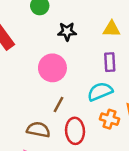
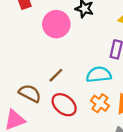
pink circle: (52, 68) -> (56, 24), moved
red ellipse: (75, 131) -> (64, 105), turned -65

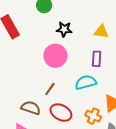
pink circle: (56, 24) -> (55, 56), moved
orange cross: (100, 103) -> (93, 116), moved

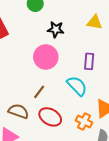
yellow triangle: (101, 32) -> (95, 22), moved
cyan semicircle: (86, 82) -> (77, 86), turned 60

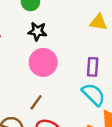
black star: (56, 29) -> (37, 31), moved
cyan semicircle: (77, 86) -> (93, 94), moved

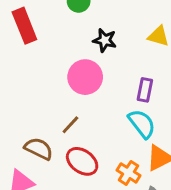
black star: (37, 31) -> (105, 40), moved

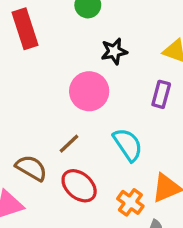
black star: (105, 40) -> (114, 51), turned -30
purple rectangle: (145, 90) -> (161, 94), moved
cyan semicircle: (142, 124) -> (128, 145), moved

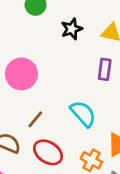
black star: (114, 51) -> (72, 29), moved
pink circle: (89, 91) -> (21, 74), moved

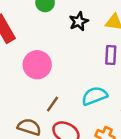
cyan semicircle: (83, 114) -> (95, 96), turned -65

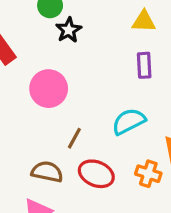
black star: (79, 21) -> (69, 30), moved

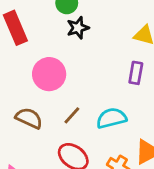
brown line: (74, 138) -> (72, 115), moved
brown semicircle: (47, 172) -> (29, 118), moved

